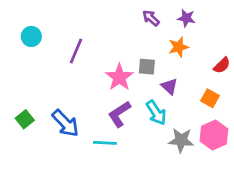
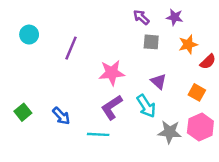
orange star: (178, 47) -> (188, 44), moved
gray square: (147, 67) -> (151, 42), moved
pink star: (119, 77) -> (112, 73), turned 30
blue arrow: (65, 123) -> (61, 116), size x0.7

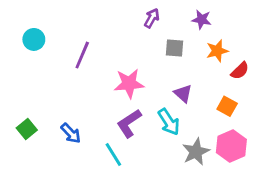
purple arrow: (141, 17) -> (152, 18), moved, turned 77
gray star: (170, 132) -> (196, 152), turned -30
cyan line: (98, 134) -> (113, 155), turned 55

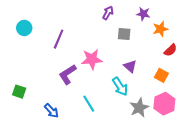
orange star: (217, 51) -> (160, 29), moved
purple L-shape: (129, 123) -> (68, 74), moved
green square: (27, 129) -> (19, 92), turned -32
blue arrow: (71, 133) -> (51, 111), moved
cyan line: (113, 155) -> (89, 104), moved

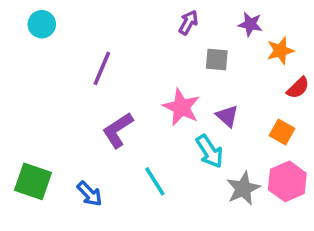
cyan circle: (24, 28) -> (42, 24), moved
pink star: (92, 59) -> (181, 107), moved, turned 30
green square: (19, 92) -> (33, 181), moved, size x1.5

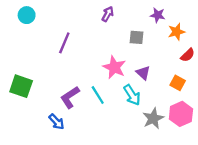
purple arrow: (188, 22) -> (108, 14), moved
purple L-shape: (118, 130) -> (70, 97), moved
green square: (33, 181) -> (21, 86), moved
cyan line: (155, 181) -> (98, 95), moved

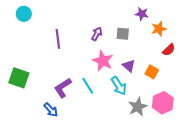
purple arrow: (108, 14) -> (97, 34), moved
purple line: (64, 43) -> (58, 39), turned -30
orange square: (178, 83) -> (152, 72), moved

